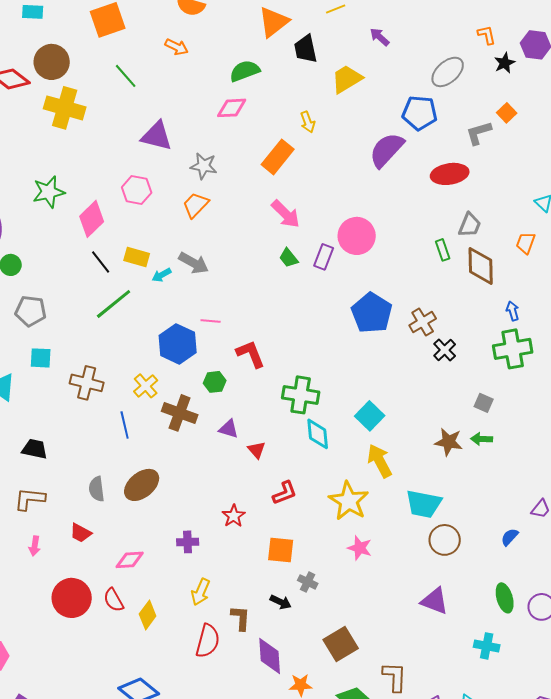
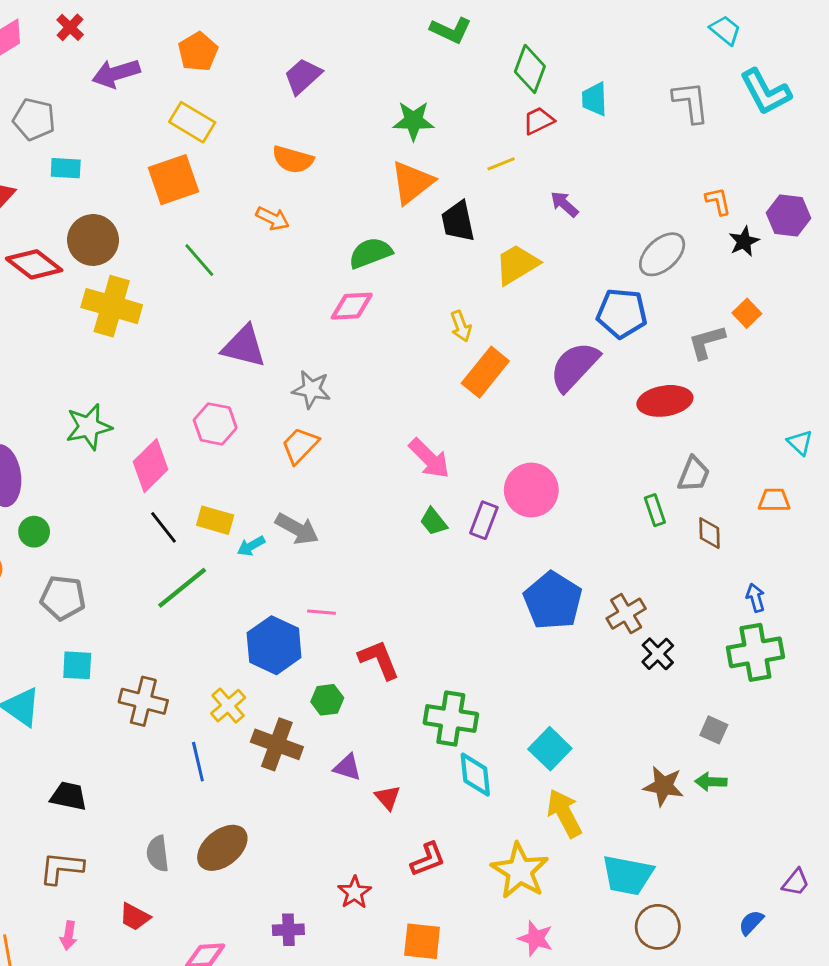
orange rectangle: (278, 157) -> (485, 372), moved
orange trapezoid: (526, 243) -> (774, 500), turned 70
brown diamond: (481, 266) -> (709, 533), size x0.6

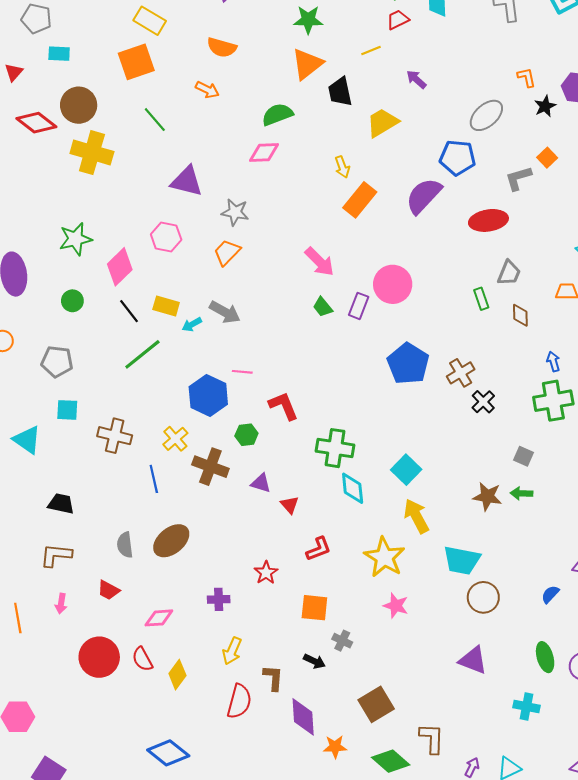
green circle: (34, 532) -> (72, 301), moved

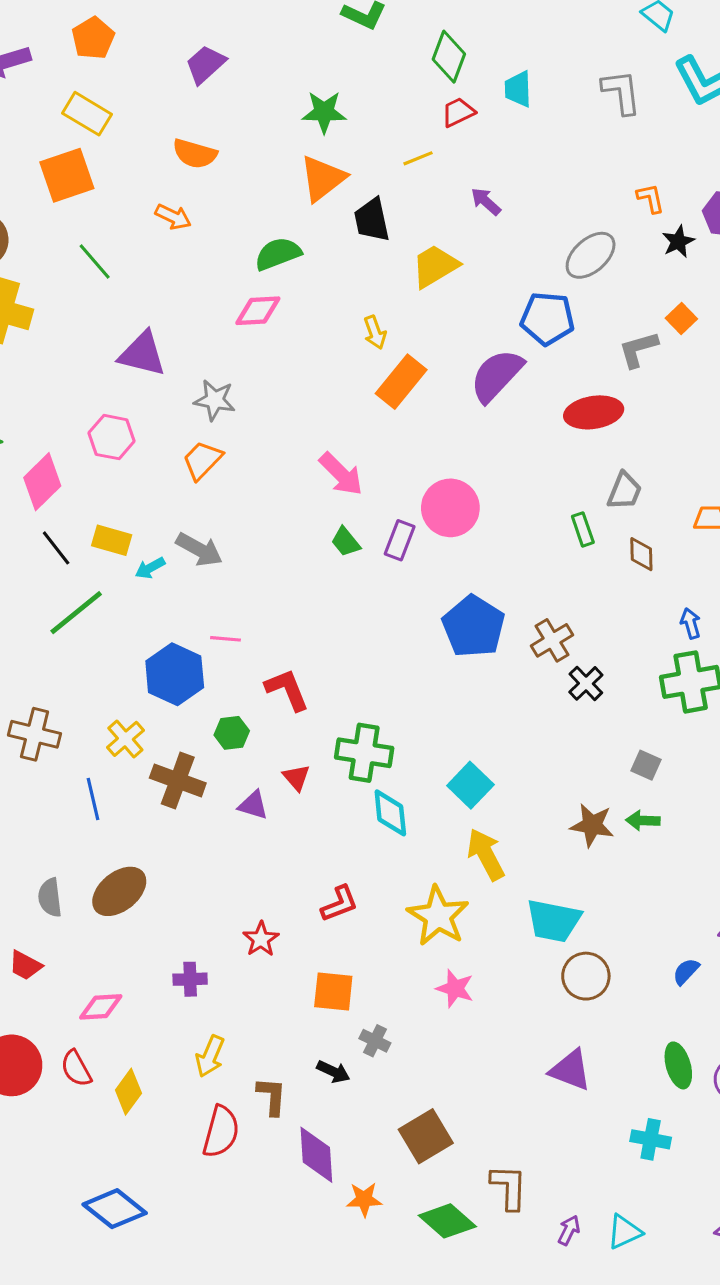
red triangle: (290, 505) -> (296, 777), moved

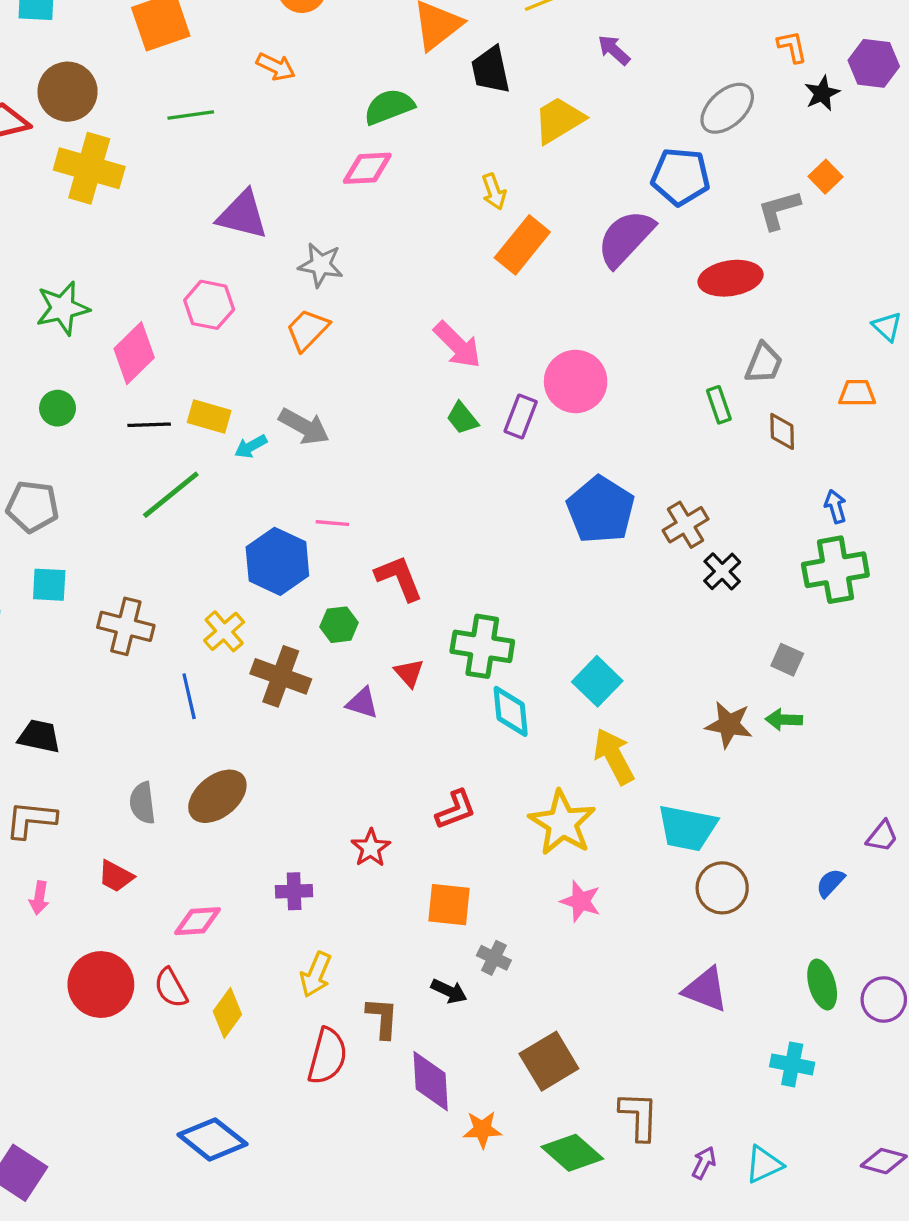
green line: (95, 261) -> (191, 115), turned -57
black line: (56, 548) -> (149, 425), turned -54

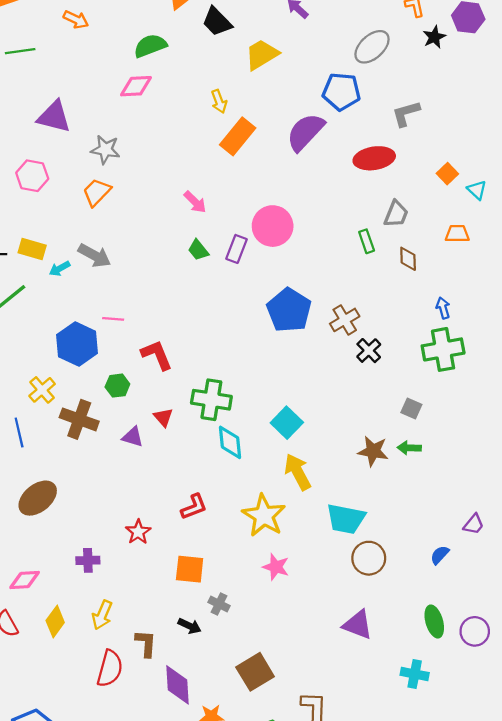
black trapezoid: (491, 70) -> (217, 22), turned -32
orange square: (825, 177) -> (447, 174), moved
pink arrow: (457, 345) -> (195, 202), size x0.7
yellow diamond: (227, 1013) -> (55, 622), moved

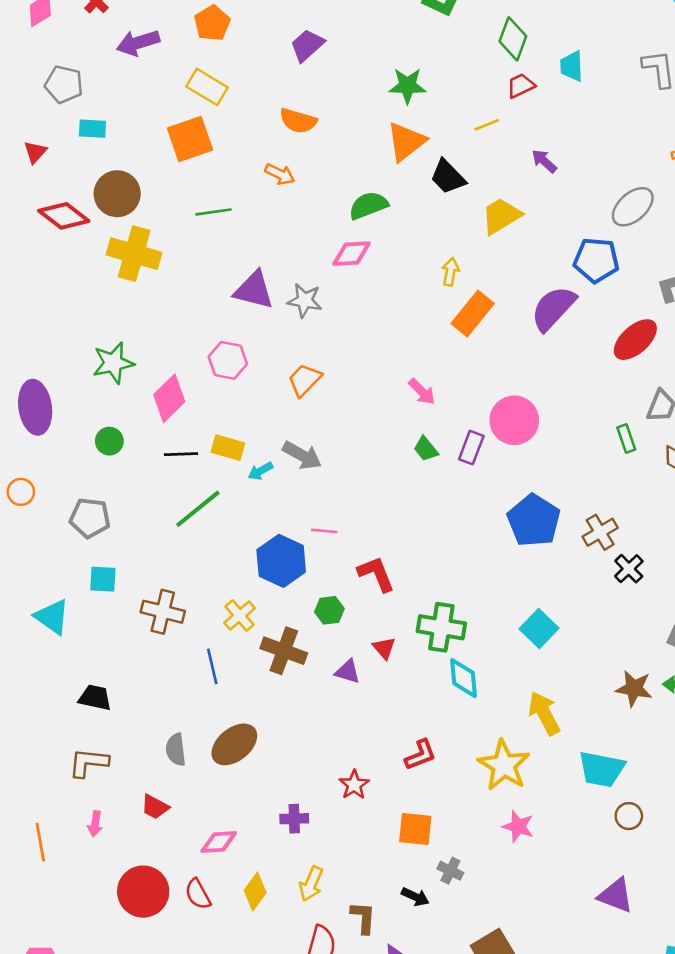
yellow arrow: (219, 101) -> (450, 272), turned -150
gray star: (105, 150) -> (305, 300), moved
red ellipse: (374, 158) -> (635, 340), turned -33
cyan square: (287, 423) -> (539, 629), moved
brown circle: (369, 558) -> (629, 816), size x0.7

